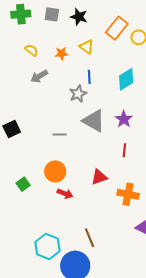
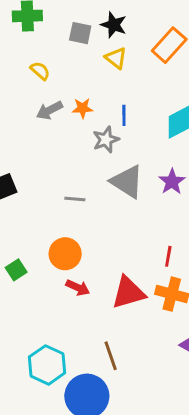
gray square: (52, 14) -> (80, 33), moved
yellow triangle: (87, 47) -> (116, 58), moved
orange star: (61, 54) -> (83, 108), moved
red line: (124, 150) -> (168, 256), moved
red triangle: (99, 177) -> (128, 293), moved, size x1.4

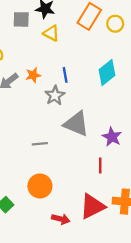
purple star: (172, 182) -> (112, 137), moved
red line: (168, 256) -> (100, 166), moved
red arrow: (78, 288) -> (61, 219), moved

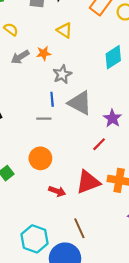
yellow triangle: (51, 33) -> (65, 30), moved
blue line: (65, 75) -> (52, 99), moved
red line: (100, 166) -> (99, 144), turned 40

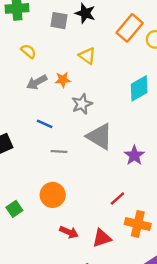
blue line: (52, 99) -> (45, 124), moved, turned -64
red line: (99, 144) -> (117, 198), moved
red triangle: (88, 182) -> (102, 238), moved, size x0.7

